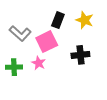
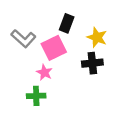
yellow star: (85, 20) -> (97, 37), moved
green cross: (14, 67) -> (36, 96), moved

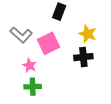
black rectangle: (67, 23) -> (59, 12), moved
pink star: (44, 72) -> (29, 66), moved

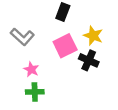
pink square: (49, 43) -> (65, 46), moved
black cross: (83, 57) -> (89, 60), turned 30

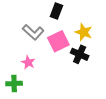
gray L-shape: (22, 37) -> (33, 32), moved
green cross: (35, 92) -> (14, 84), moved

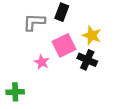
gray L-shape: (33, 32) -> (34, 22), moved, turned 140
pink star: (28, 62) -> (42, 62), moved

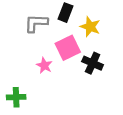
yellow star: (92, 35) -> (90, 27), moved

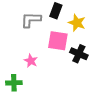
pink square: (68, 48) -> (58, 41), turned 35
pink star: (44, 65) -> (31, 61), moved

